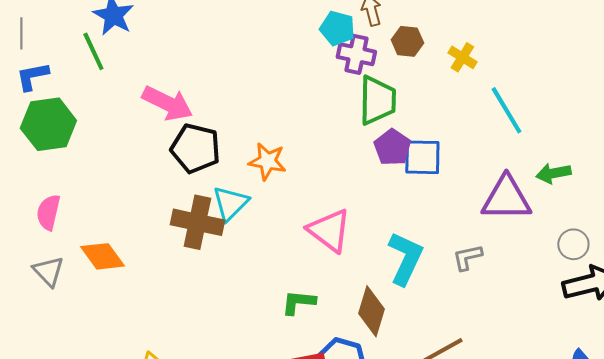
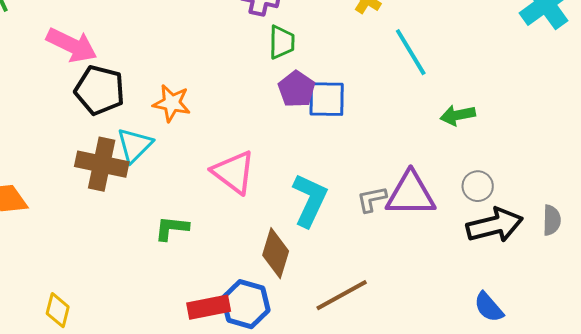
green trapezoid: (377, 100) -> (282, 42), size x0.7
purple triangle: (506, 198) -> (411, 194), moved
green L-shape: (298, 302) -> (172, 228), moved

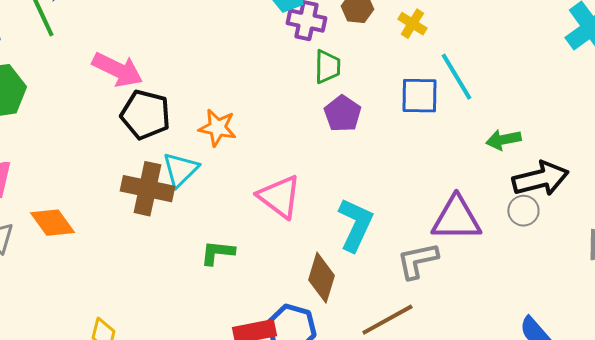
blue square: (327, 99) -> (419, 96), moved
gray L-shape: (372, 199) -> (417, 261), moved, size x1.4
black arrow: (495, 225) -> (540, 179), moved

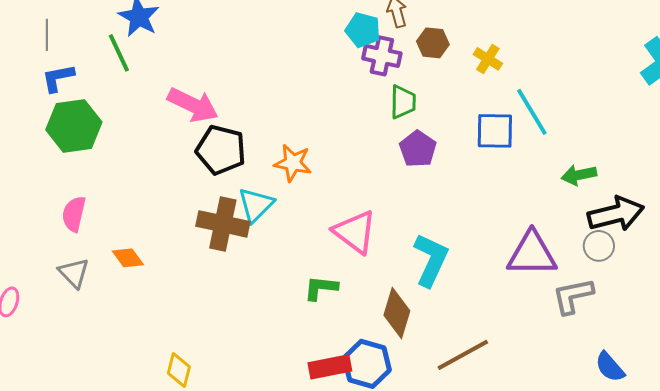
orange diamond: (52, 223) -> (128, 258), size x0.7
green L-shape: (217, 253) -> (321, 288), moved
gray L-shape: (417, 261) -> (573, 296), moved

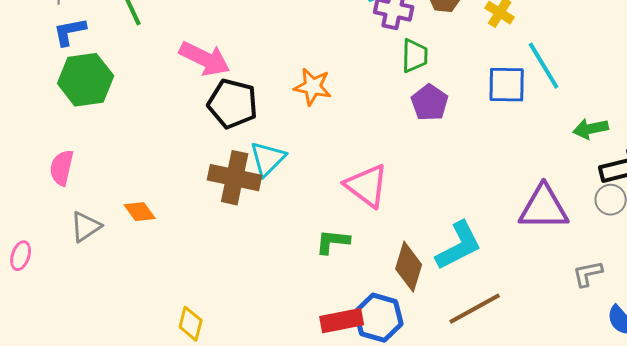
orange star: (293, 163) -> (313, 87), moved
pink semicircle: (74, 214) -> (62, 168), moved
cyan L-shape: (431, 260) -> (459, 246), moved, turned 38
gray triangle: (74, 273) -> (86, 227), turned 40
gray L-shape: (573, 296) -> (588, 274), moved, size x0.7

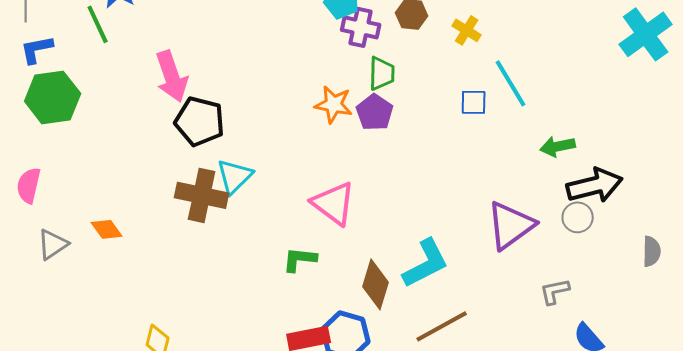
pink arrow: (205, 59) -> (172, 76), turned 45
blue square: (507, 85) -> (474, 102), size x0.7
orange star: (313, 87) -> (334, 104), moved
purple pentagon: (430, 103) -> (375, 112), moved
purple triangle: (544, 208) -> (511, 225), turned -36

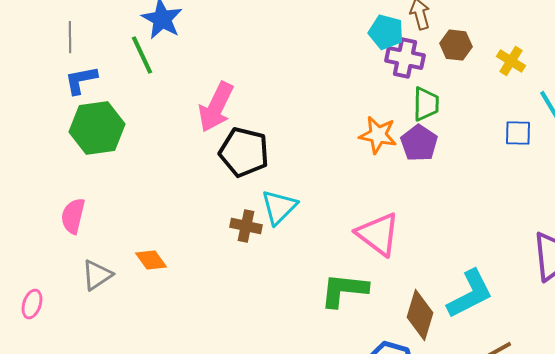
pink arrow: (172, 76) -> (216, 107), turned 45
brown cross: (202, 195) -> (246, 226), size x0.6
green L-shape: (300, 259) -> (344, 290), size x1.4

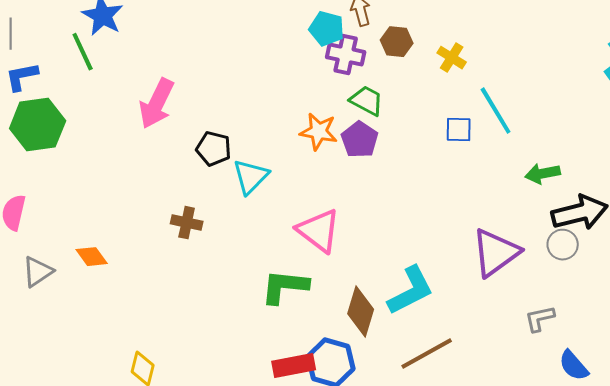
green trapezoid: (426, 104) -> (367, 101), turned -63
black pentagon: (244, 152) -> (214, 149), moved, size x0.7
cyan triangle: (279, 207) -> (251, 177), moved

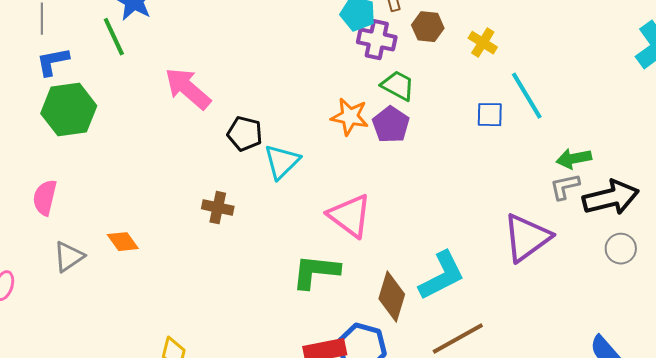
pink arrow: (157, 104) -> (188, 89), turned 105
gray circle: (563, 245) -> (621, 249), moved
gray L-shape: (540, 319) -> (565, 187), moved

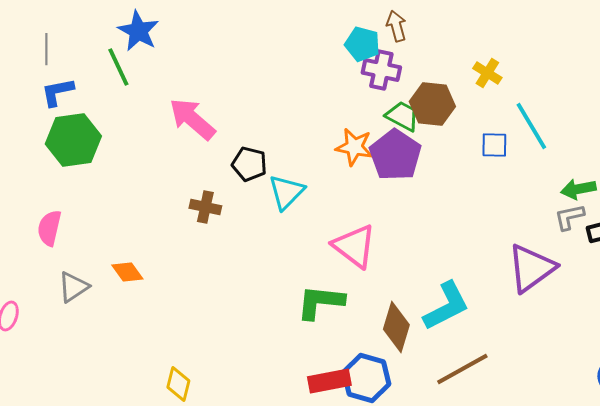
brown hexagon: (428, 27) -> (432, 104), moved, size x1.4
purple pentagon: (391, 125) -> (395, 155), size x1.4
brown cross: (218, 208) -> (205, 207), moved

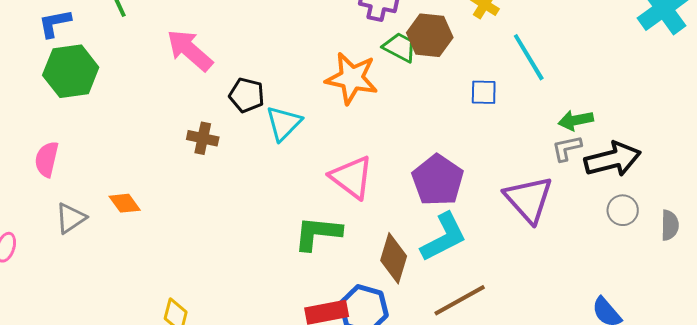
blue square: (494, 145) -> (484, 92), moved
orange star: (354, 147) -> (352, 78), size x1.4
purple pentagon: (395, 155) -> (438, 180), moved
purple triangle: (531, 268) -> (529, 199), turned -36

